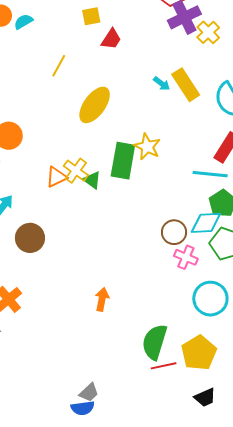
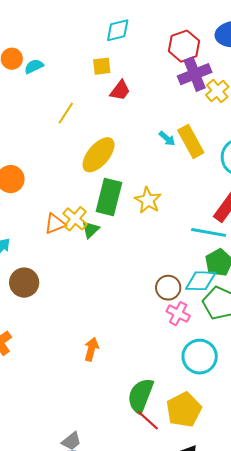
green rectangle: (123, 161) -> (109, 197), moved
green triangle: (92, 180) -> (90, 229), turned 36
red line: (164, 366) -> (148, 420), turned 50

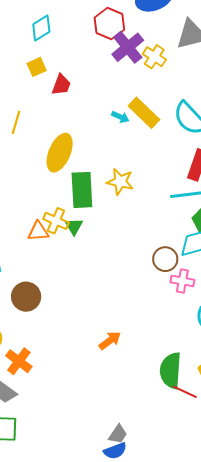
orange triangle: (55, 224) -> (38, 231), turned 35
orange arrow: (91, 349) -> (110, 340), turned 55

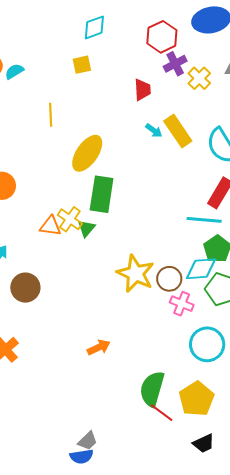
purple cross: (128, 47) -> (175, 64), size x0.7
red trapezoid: (61, 85) -> (142, 90), moved, turned -35
yellow line: (16, 122) -> (51, 115), turned -30
yellow star: (120, 182) -> (136, 274), moved, size x1.4

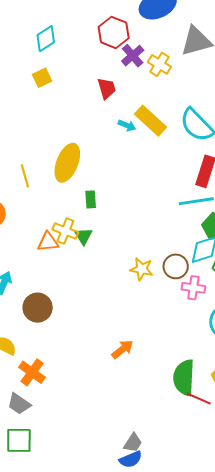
yellow line: (51, 115) -> (25, 176), moved
green rectangle: (102, 194) -> (91, 199), size x0.5
yellow star: (136, 274) -> (142, 269), size x0.6

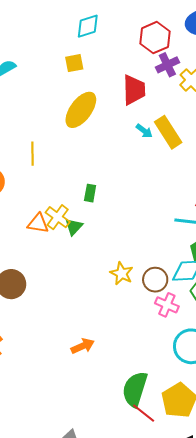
red trapezoid: (107, 88) -> (134, 90), size x1.4
yellow ellipse: (67, 163) -> (81, 110), moved

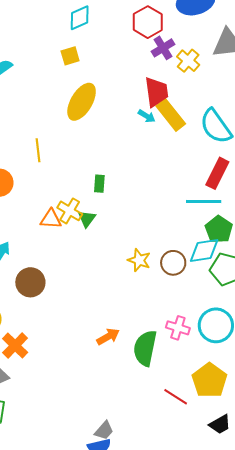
red trapezoid: (134, 90) -> (156, 92), moved
pink cross: (167, 305) -> (178, 328), moved
green semicircle: (135, 389) -> (145, 348), moved

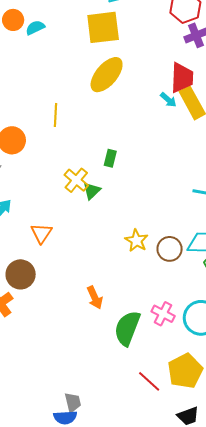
yellow square: (70, 56) -> (103, 27), size x1.8
orange triangle: (51, 219) -> (41, 233), moved, turned 50
brown circle: (30, 282) -> (21, 274), moved
orange arrow: (108, 337) -> (95, 298), moved, turned 85
gray trapezoid: (104, 431) -> (73, 402), turned -65

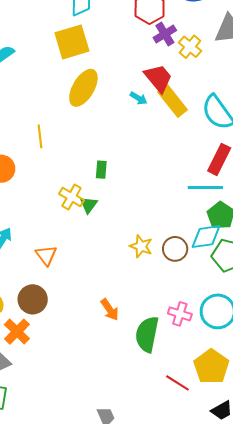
red trapezoid: (182, 78) -> (158, 78), turned -32
cyan arrow: (168, 100) -> (139, 98), moved

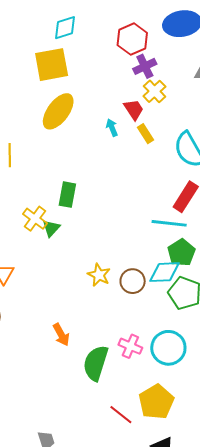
yellow cross: (190, 47) -> (154, 91), moved
red trapezoid: (158, 78) -> (134, 109), size x0.7
cyan arrow: (139, 98) -> (112, 127), turned -150
yellow rectangle: (173, 101) -> (145, 134), size x0.6
green rectangle: (101, 170) -> (67, 195), size x1.4

